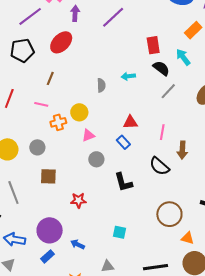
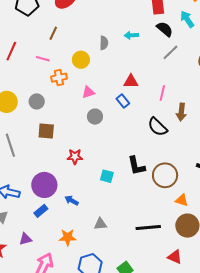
yellow circle: (79, 112) -> (81, 60), moved
black L-shape: (123, 182) -> (136, 166), moved
cyan square: (120, 232) -> (107, 176), moved

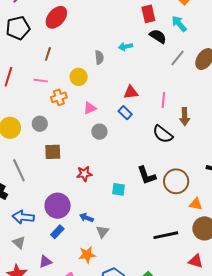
gray line: (170, 52) -> (177, 58), moved
gray triangle: (100, 224) -> (102, 232), moved, turned -40

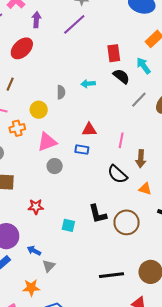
pink triangle: (90, 108) -> (47, 142), size x1.5
blue rectangle: (125, 113) -> (82, 150), turned -40
orange triangle: (196, 204) -> (145, 189), moved

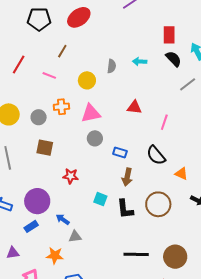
orange cross: (17, 128) -> (61, 107), moved
blue rectangle: (82, 150) -> (120, 153), moved
brown arrow: (141, 159) -> (127, 177), moved
black L-shape: (98, 214) -> (125, 209), moved
gray triangle: (49, 266) -> (75, 237), turned 32

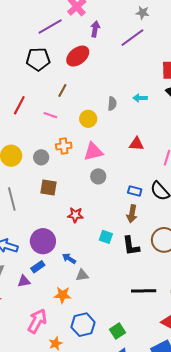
blue rectangle: (120, 153) -> (135, 191), moved
purple triangle: (13, 253) -> (24, 281), moved

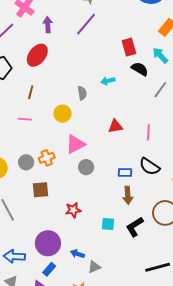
orange cross: (64, 146) -> (47, 158), moved
black L-shape: (131, 246) -> (135, 227), turned 80

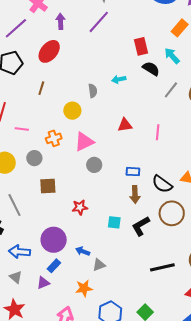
pink line: (25, 119) -> (22, 129), moved
orange cross: (47, 158) -> (54, 138), moved
black semicircle: (149, 167) -> (162, 184), moved

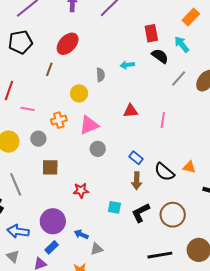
red ellipse: (49, 51) -> (68, 44), moved
blue rectangle: (133, 172) -> (136, 158), turned 32
brown circle: (172, 213) -> (173, 215), moved

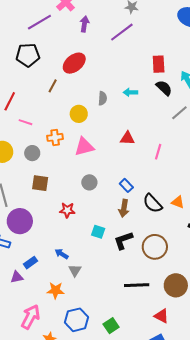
gray circle: (98, 149) -> (89, 182), moved
purple circle: (53, 221) -> (20, 221), moved
gray triangle: (97, 249) -> (75, 270), turned -48

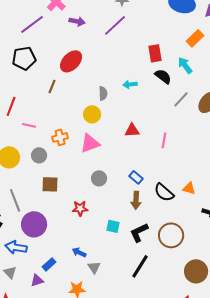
purple arrow: (84, 24) -> (77, 21), turned 98
yellow circle: (79, 114) -> (92, 114), moved
black line: (137, 285) -> (140, 266), moved, turned -50

